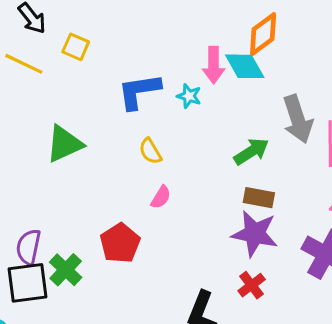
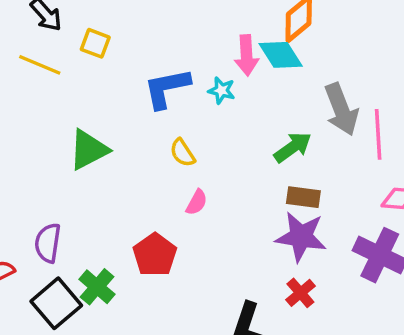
purple semicircle: (28, 247) -> (48, 243), moved
black square: (27, 283) -> (56, 303), turned -30

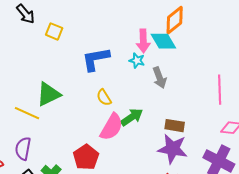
yellow line: (40, 65) -> (27, 113), moved
cyan star: (222, 90) -> (137, 61), moved
gray arrow: (341, 109) -> (159, 78), moved, size x0.7
green arrow: (293, 147) -> (132, 117), moved
pink semicircle: (197, 202) -> (112, 127), size x1.8

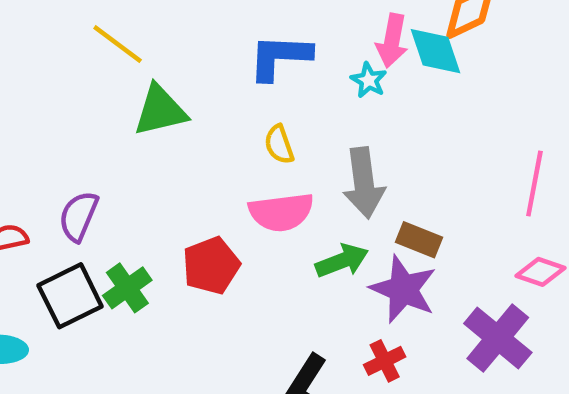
gray arrow: (159, 78) -> (364, 183), moved, size x1.4
yellow line: (27, 113) -> (118, 44), moved
green arrow: (132, 117) -> (342, 261), moved
pink semicircle: (112, 127) -> (281, 212), turned 40

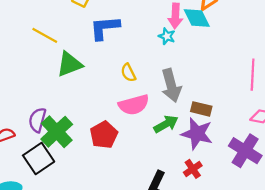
blue L-shape: (280, 57) -> (105, 28), moved
green cross: (127, 288) -> (57, 132), moved, size x1.4

